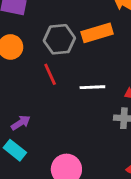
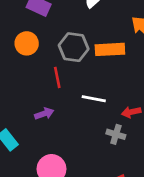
purple arrow: (21, 123) -> (44, 114), moved

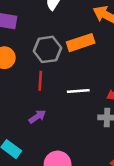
red line: (57, 77) -> (40, 81), turned 30

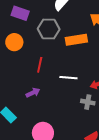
gray hexagon: (47, 49) -> (49, 29), moved

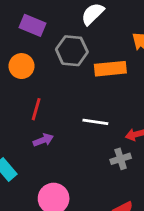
red line: (40, 65) -> (36, 109), moved
gray cross: (88, 102) -> (121, 159), turned -32

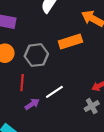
gray hexagon: (72, 51) -> (36, 55), moved
white line: (95, 122) -> (54, 92), moved, turned -30

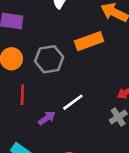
red line: (22, 83) -> (22, 95), moved

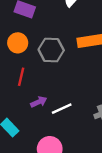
white line: (73, 102) -> (62, 109), moved

